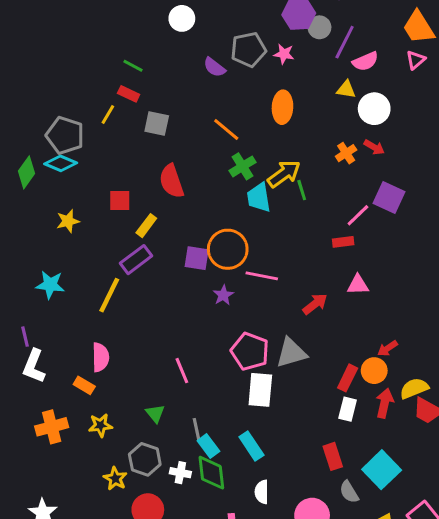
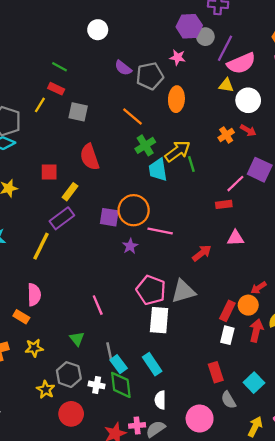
gray pentagon: (248, 50) -> (150, 76), moved
pink semicircle: (365, 61) -> (241, 63), size x1.4
cyan square: (382, 470) -> (254, 383), size x0.7

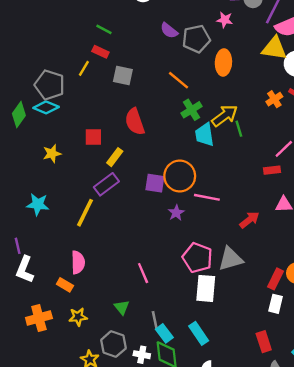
yellow triangle: (226, 85) -> (274, 48), size x1.6

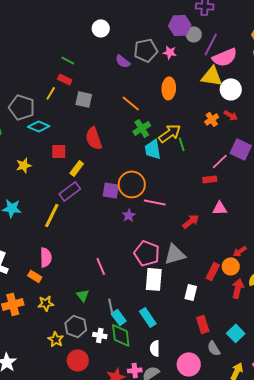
gray pentagon: (196, 39) -> (146, 50), moved
cyan diamond: (46, 107) -> (39, 126), moved
white rectangle: (276, 304) -> (191, 292), moved

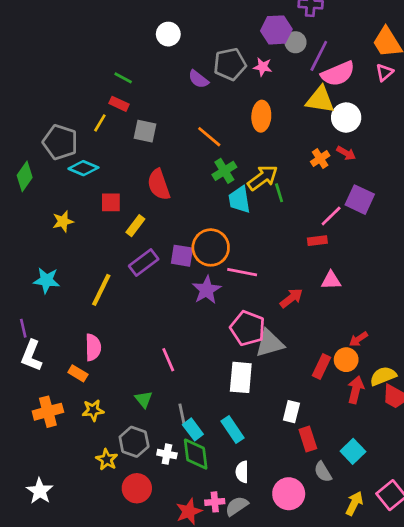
purple rectangle: (70, 191) -> (144, 263), moved
purple star: (129, 215) -> (207, 290), size x1.5
pink pentagon: (147, 253) -> (248, 328), moved
white rectangle: (191, 292) -> (291, 412), moved

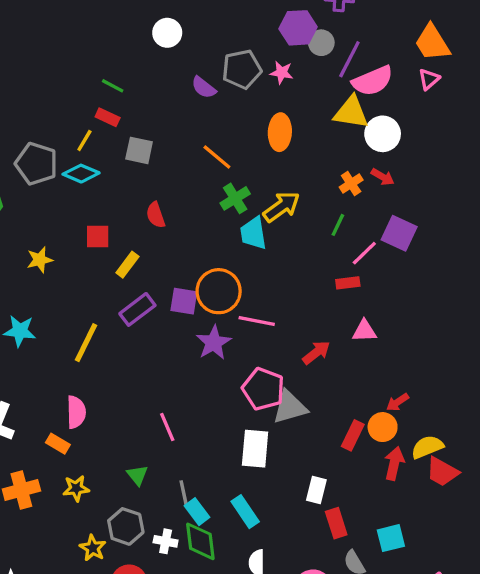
cyan diamond: (83, 168) -> (81, 174), moved
red semicircle: (159, 185) -> (156, 215), size x0.7
green line: (279, 193) -> (338, 225), moved, turned 42
cyan square: (353, 451) -> (391, 538), turned 30

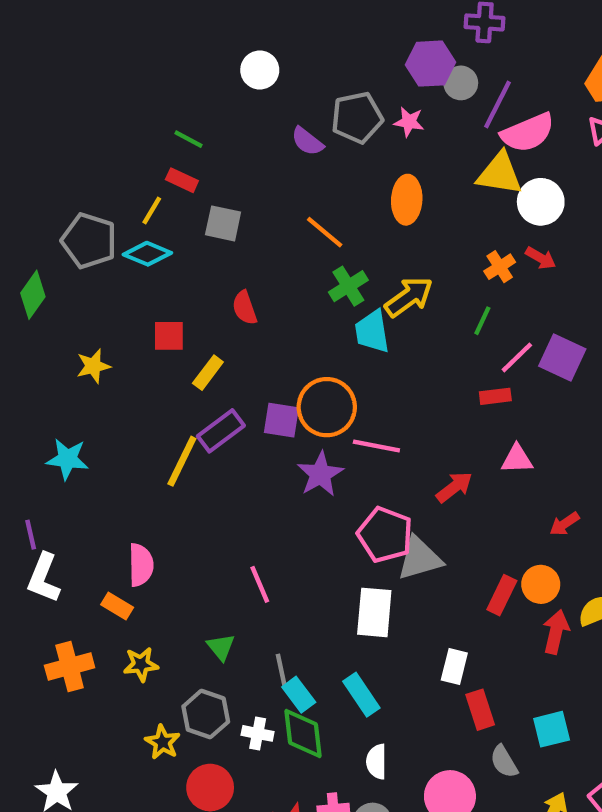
purple square: (399, 233) -> (562, 357), moved
yellow line: (86, 343) -> (182, 461), moved
red arrow: (397, 402) -> (564, 524), moved

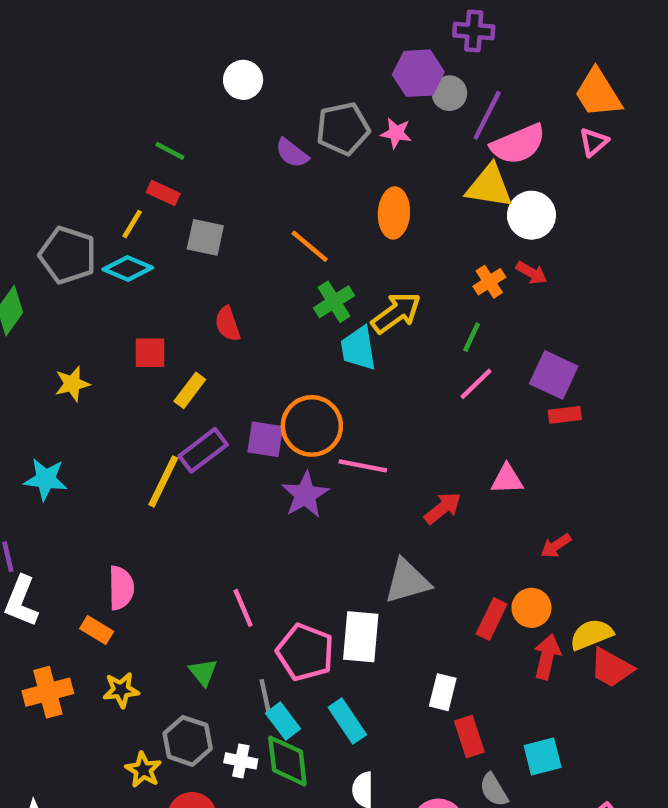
pink line: (517, 357) -> (476, 384), moved
red rectangle: (495, 396) -> (565, 415), moved
pink pentagon: (385, 535) -> (305, 652), moved

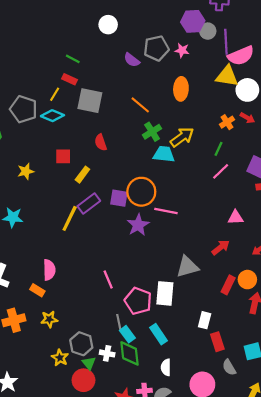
purple line: (487, 115) -> (226, 42), turned -30
gray square: (205, 237) -> (90, 101), size x1.4
cyan trapezoid: (358, 348) -> (164, 154), turned 105
red arrow: (443, 508) -> (221, 247), moved
green triangle: (203, 672) -> (89, 363), moved

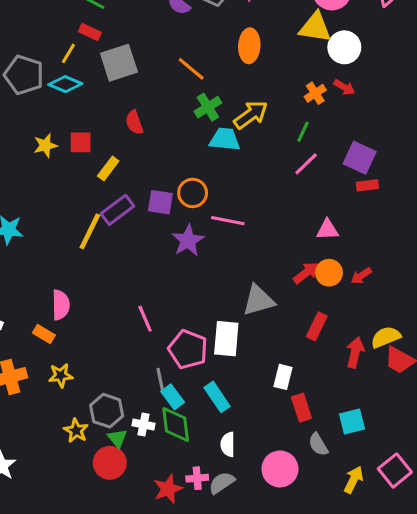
gray square: (90, 101) -> (119, 63), turned -30
yellow star: (26, 171) -> (45, 145), moved
orange circle: (141, 192) -> (193, 193), size x0.7
orange circle: (247, 280) -> (329, 273), moved

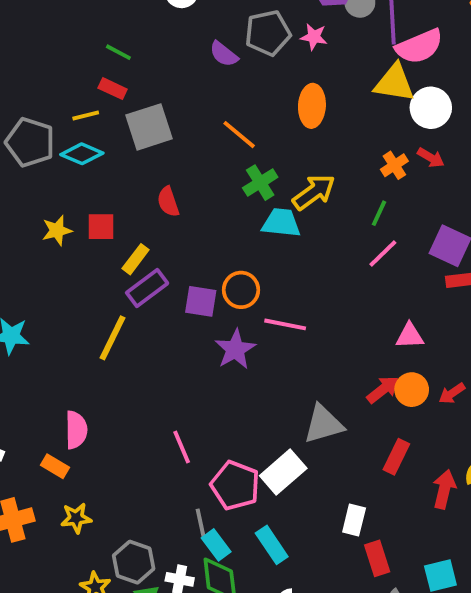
yellow line: (68, 53) -> (86, 115), turned 45
purple rectangle: (117, 210) -> (147, 288), moved
white rectangle: (226, 339) -> (283, 472), turned 44

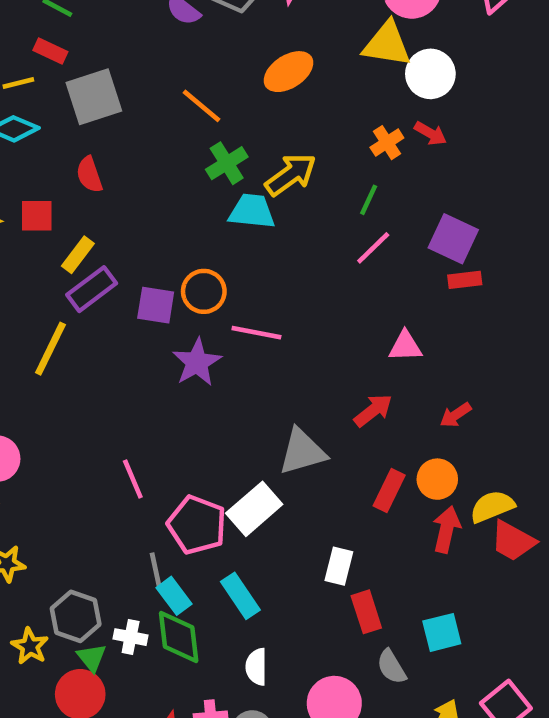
orange ellipse: (312, 106) -> (288, 72), turned 54
red semicircle: (168, 202) -> (89, 175), moved
orange circle: (412, 390) -> (437, 479), moved

